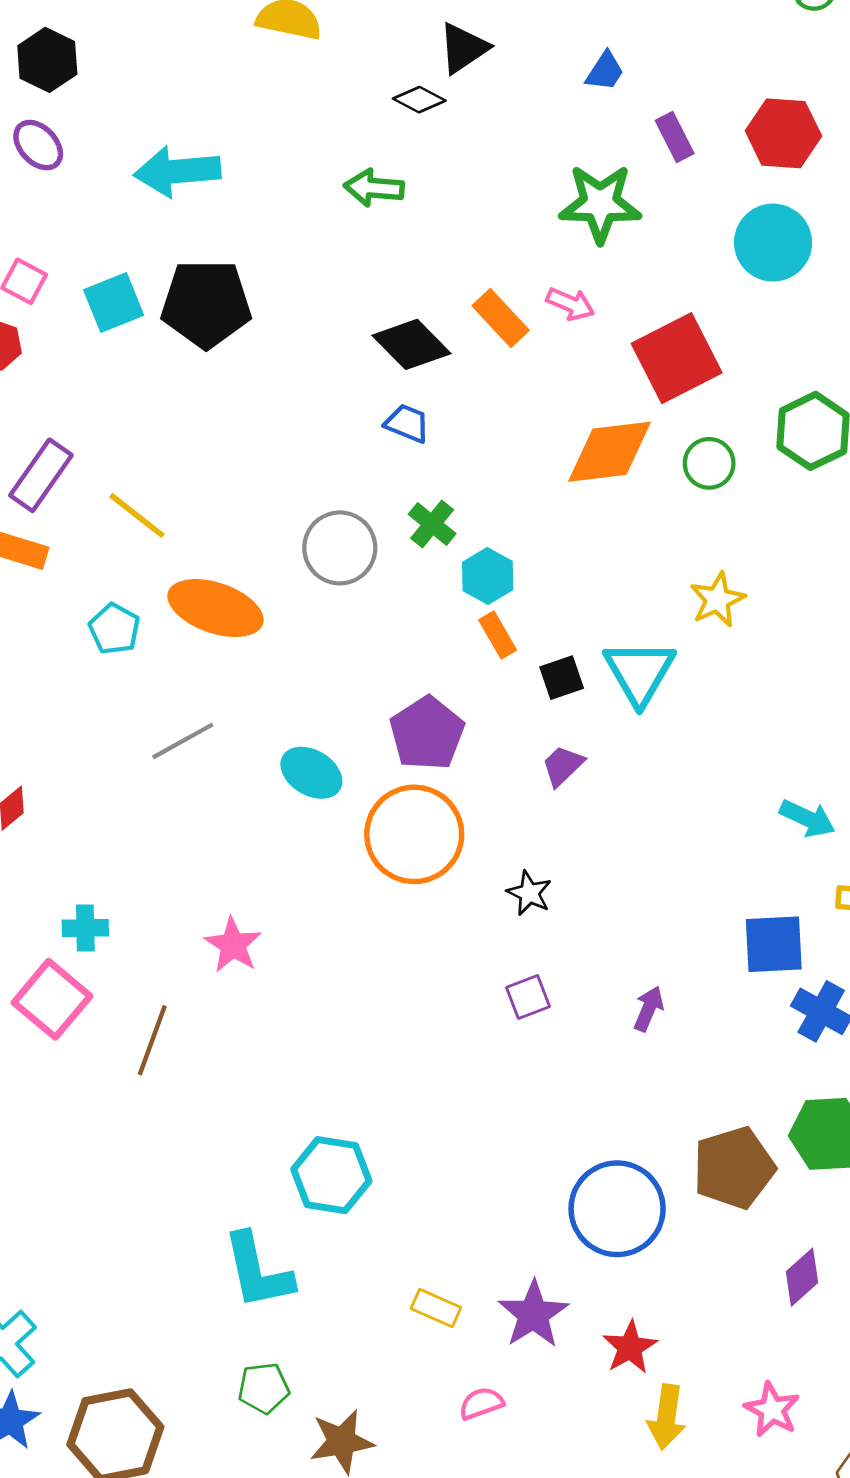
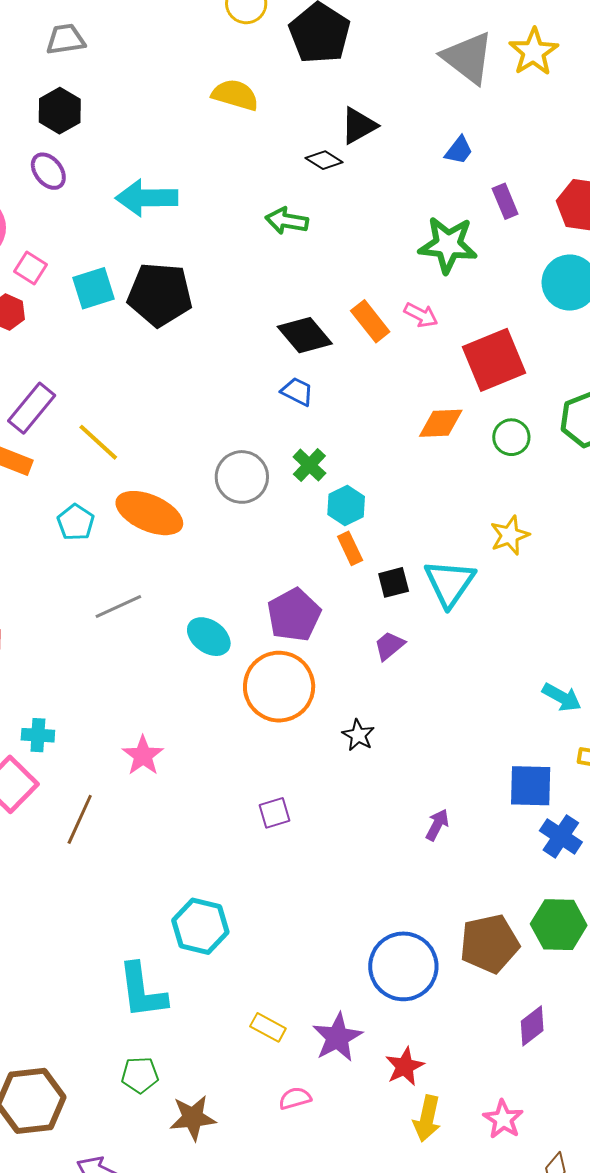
orange diamond: (610, 452) -> (441, 423), size x0.7
purple square: (528, 997) -> (275, 813), moved

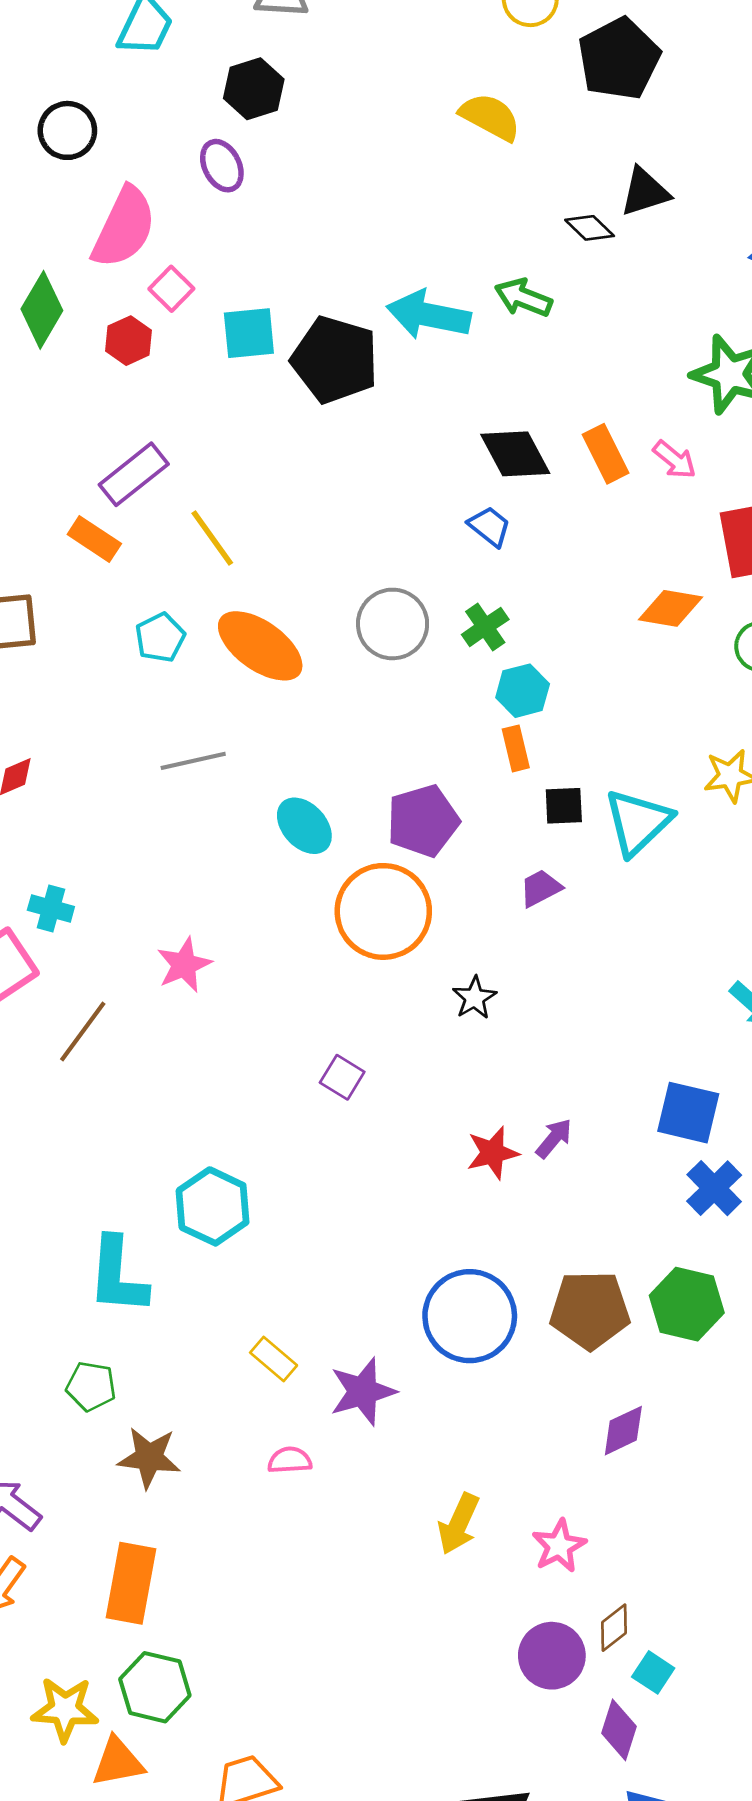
cyan arrow: (147, 198) -> (429, 315), moved
purple square: (275, 813) -> (342, 1077), turned 36
red star: (405, 1066) -> (493, 1153), moved

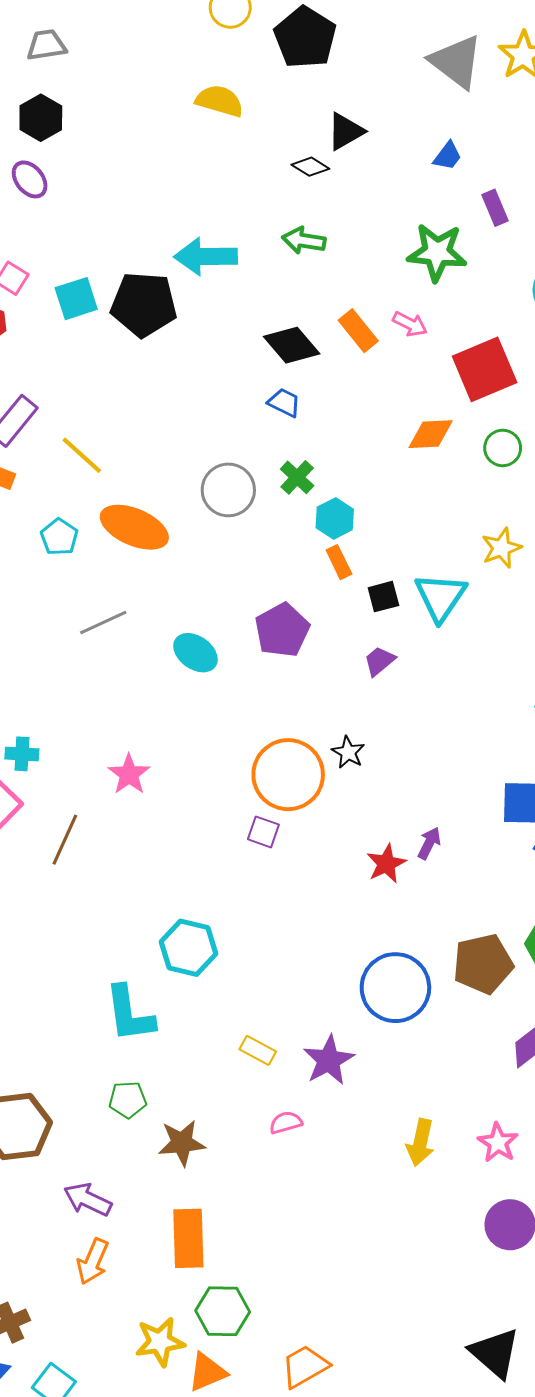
green arrow: (523, 298) -> (304, 240), moved
orange circle: (383, 911) -> (288, 775), moved

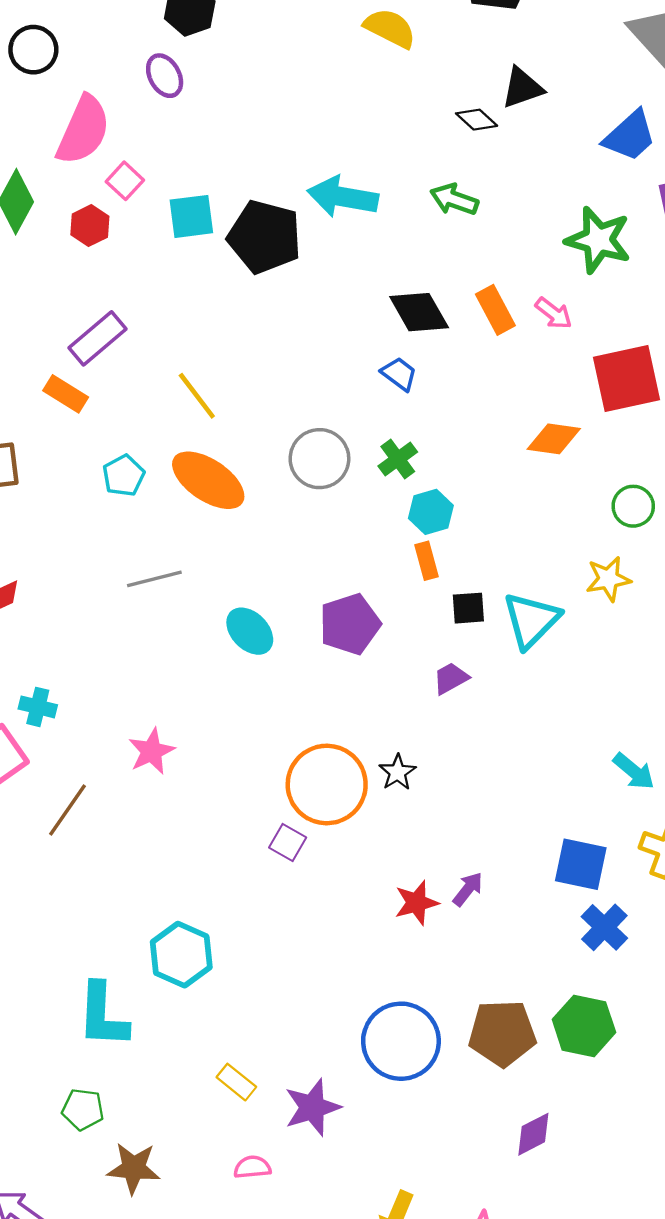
blue trapezoid: (448, 156) -> (630, 136), size x1.6
green circle: (503, 448) -> (633, 506), moved
yellow line: (82, 455) -> (197, 396), moved

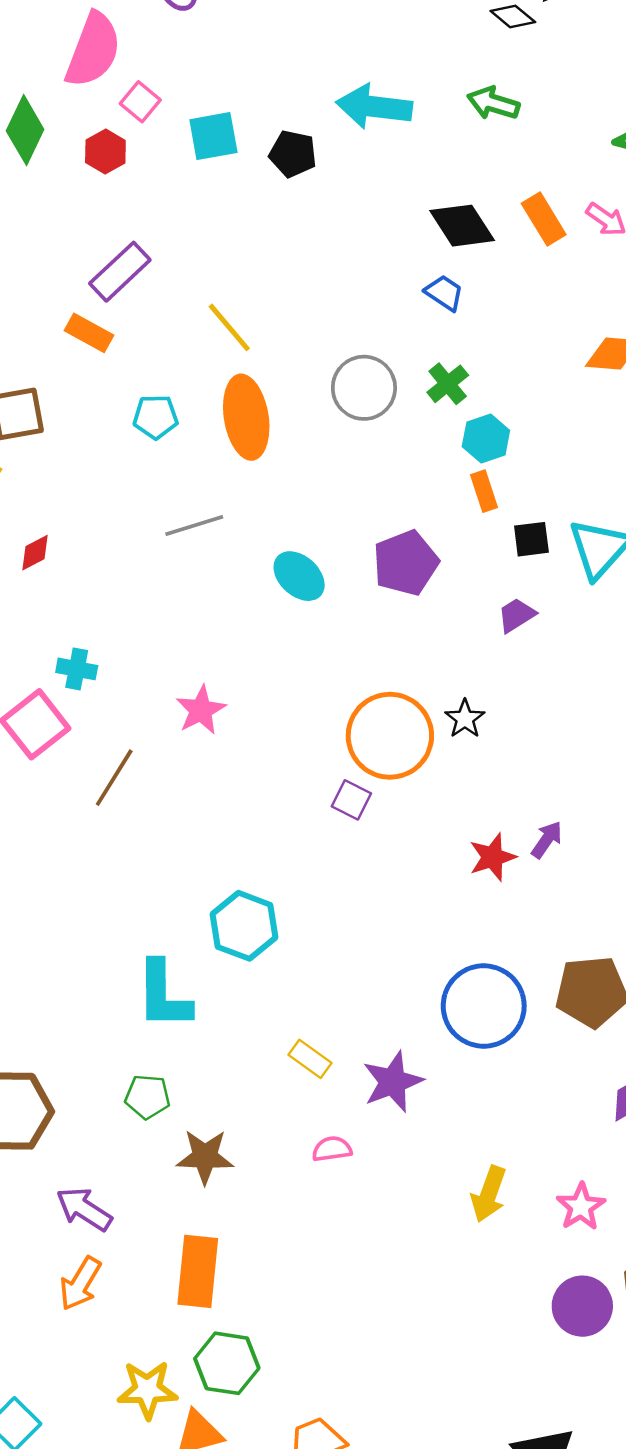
black pentagon: (265, 237) -> (293, 154), size x0.6
cyan pentagon: (124, 476) -> (156, 417), turned 30
orange ellipse: (208, 480) -> (246, 417), turned 50

